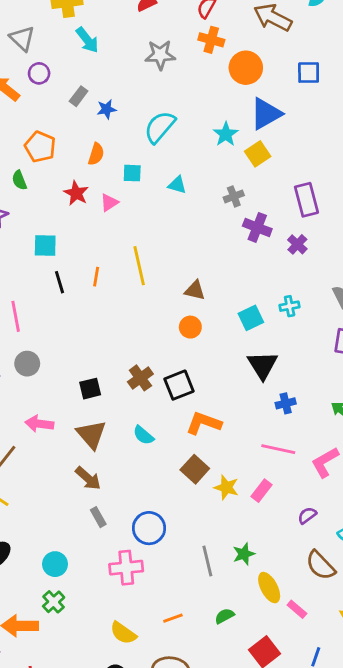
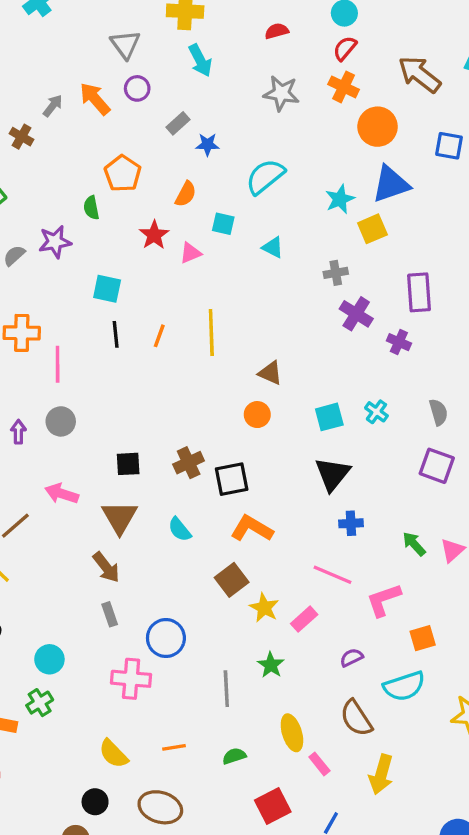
purple cross: (297, 244) -> (399, 342), turned -30
cyan cross: (290, 306) -> (376, 412), turned 36
green star: (244, 554) -> (271, 665), moved, turned -30

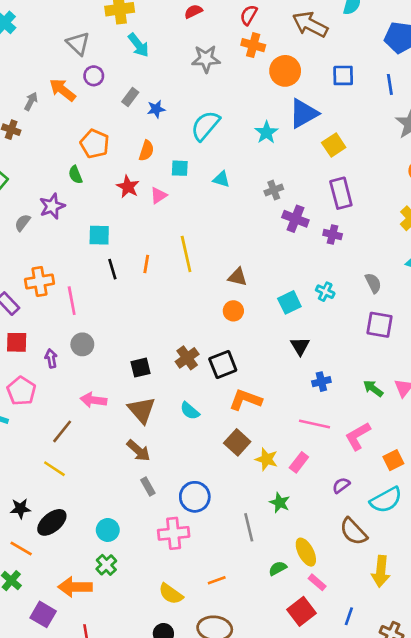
yellow square: (372, 229) -> (334, 145), moved
black triangle: (332, 474) -> (300, 346), size x0.7
green semicircle: (234, 756) -> (278, 568), moved
pink rectangle: (319, 764) -> (317, 582), moved

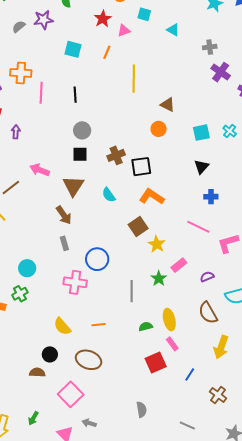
orange line: (146, 264) -> (107, 52), moved
black line: (112, 269) -> (75, 95), moved
gray circle: (82, 344) -> (82, 130), moved
pink rectangle: (299, 462) -> (179, 265), moved

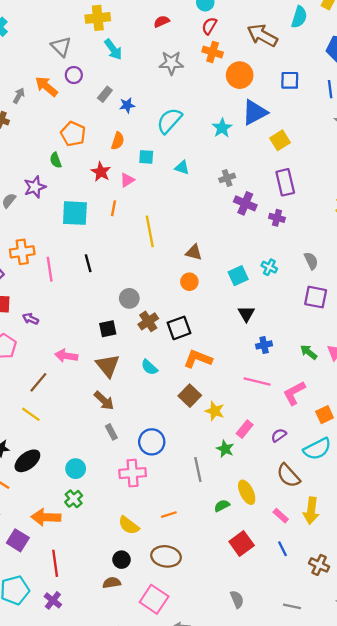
cyan square: (73, 49) -> (75, 213), size x1.4
gray circle: (82, 130) -> (129, 298), moved
purple arrow: (16, 132) -> (30, 319), turned -56
pink rectangle: (172, 344) -> (281, 516), moved
blue line: (190, 374) -> (283, 549), turned -48

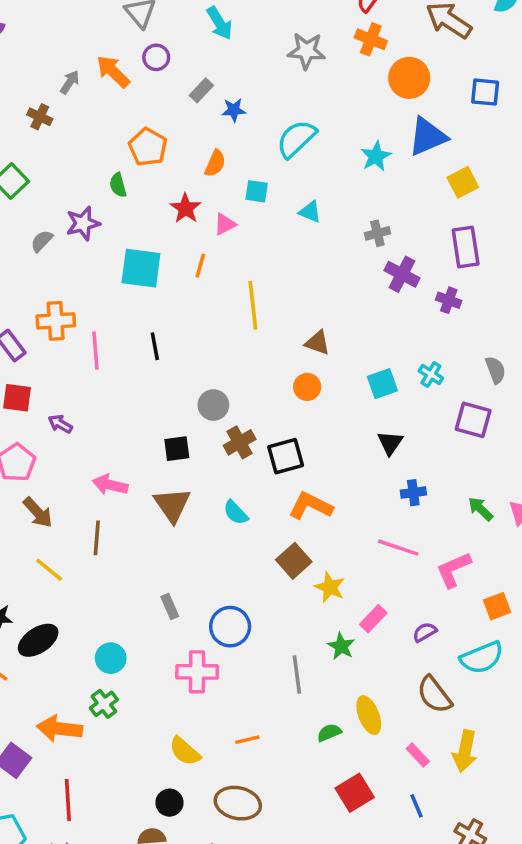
purple square: (316, 297) -> (473, 420), moved
brown line: (38, 382) -> (97, 538), moved, turned -40
brown arrow: (104, 401) -> (38, 512), moved

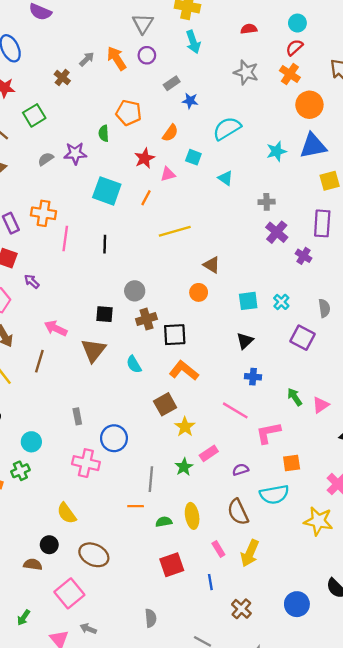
orange pentagon: (148, 147) -> (129, 113), turned -30
yellow line: (253, 305) -> (175, 231), turned 68
orange line: (247, 740) -> (136, 506), moved

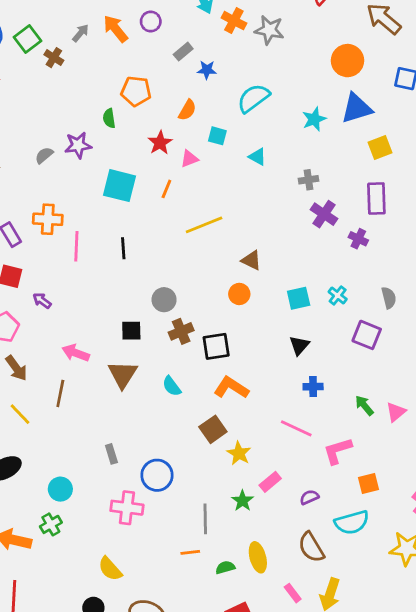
orange cross: (290, 74) -> (234, 21), moved
green square: (34, 115) -> (27, 39), moved

